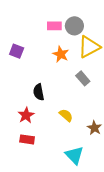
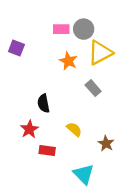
purple square: (17, 51) -> (16, 48), moved
red rectangle: (27, 139) -> (47, 151), moved

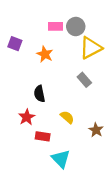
orange star: (68, 61) -> (45, 54), moved
cyan triangle: (84, 174) -> (61, 159), moved

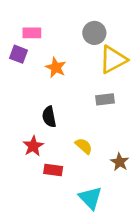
pink rectangle: (55, 26) -> (32, 33), moved
gray rectangle: (84, 80) -> (105, 99), turned -56
cyan triangle: (61, 159) -> (90, 198), moved

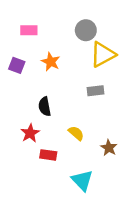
purple square: (19, 54) -> (17, 65), moved

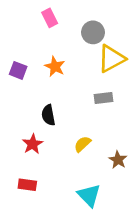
pink rectangle: (29, 30) -> (50, 18), moved, turned 63
yellow semicircle: (76, 133) -> (82, 144), turned -84
red rectangle: (48, 155) -> (27, 185), moved

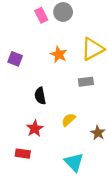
gray circle: (93, 32) -> (63, 12), moved
orange star: (55, 67) -> (59, 54), moved
red star: (33, 144) -> (35, 128), moved

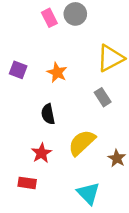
orange star: (59, 54) -> (57, 72), moved
gray rectangle: (86, 82) -> (103, 97), turned 64
yellow semicircle: (68, 120) -> (82, 143), size x1.6

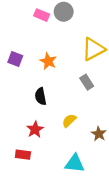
pink rectangle: (49, 18) -> (42, 15), turned -40
yellow semicircle: (82, 143) -> (69, 121), size x0.6
cyan triangle: (88, 193) -> (75, 163), turned -40

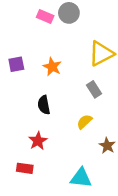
purple square: (15, 59) -> (16, 64), turned -32
yellow semicircle: (69, 121) -> (84, 122), moved

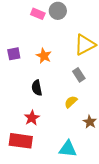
red rectangle: (25, 168) -> (21, 141), size x1.6

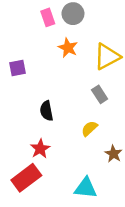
pink rectangle: (38, 14) -> (48, 17), turned 48
orange star: (44, 56) -> (68, 48), moved
red rectangle: (21, 141) -> (26, 178), turned -45

